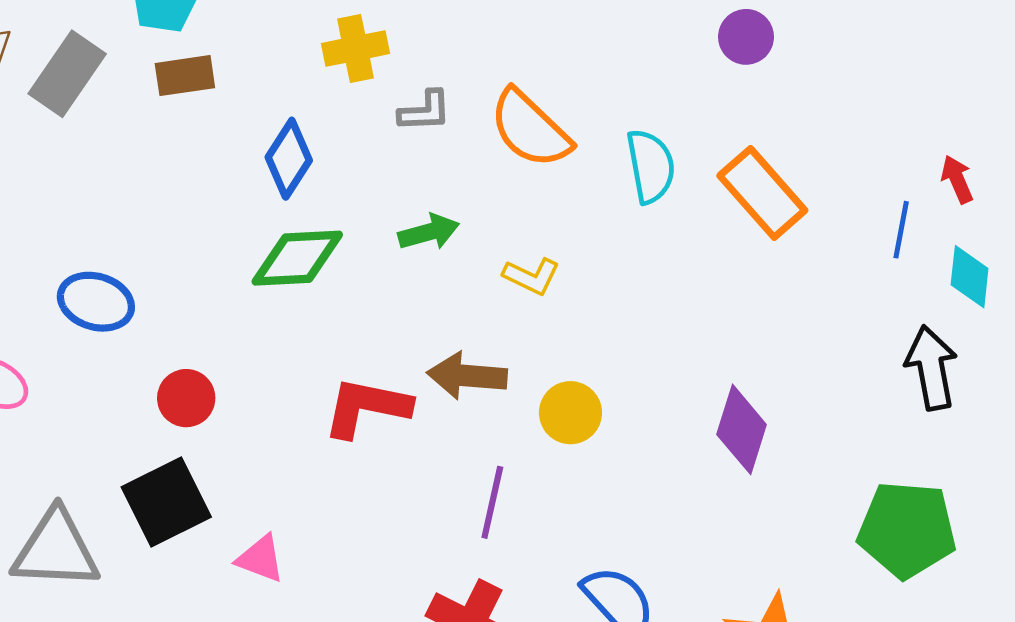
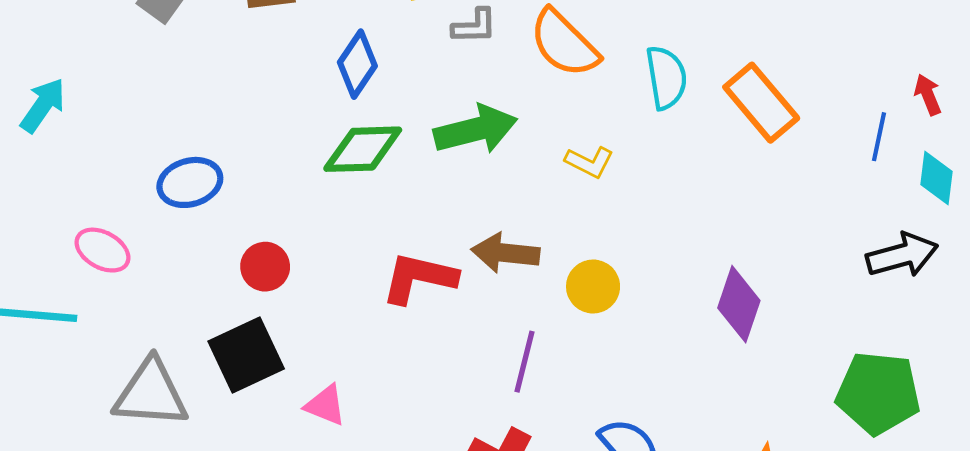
green arrow: (429, 232) -> (476, 130), size x1.6
yellow L-shape: (532, 276) -> (589, 162), moved
blue ellipse: (96, 302) -> (190, 182), turned -34
black arrow: (931, 368) -> (902, 255), turned 84

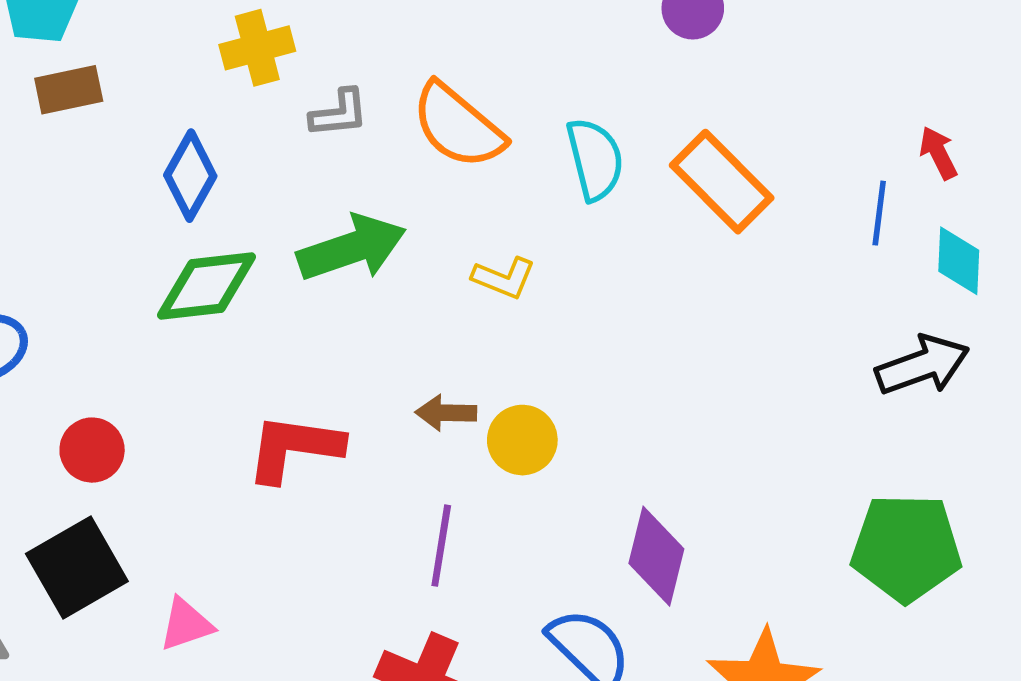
brown arrow: (505, 253) -> (446, 413), moved, size x0.7
purple diamond: (739, 304) -> (656, 556), moved
pink triangle: (325, 405) -> (186, 624), turned -36

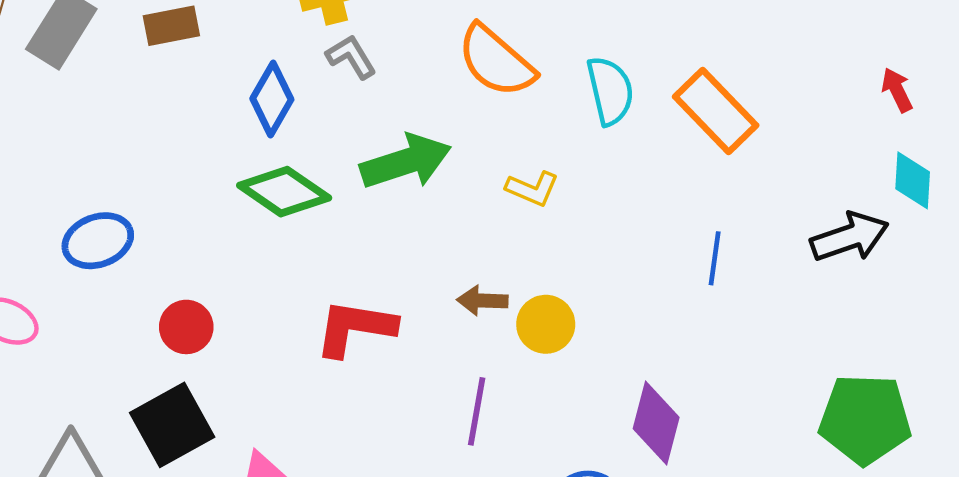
gray L-shape: (339, 113) -> (351, 57), moved, turned -116
blue line: (879, 213) -> (715, 258), moved
green diamond: (207, 286) -> (284, 192), turned 40
black arrow: (922, 365) -> (850, 237), moved

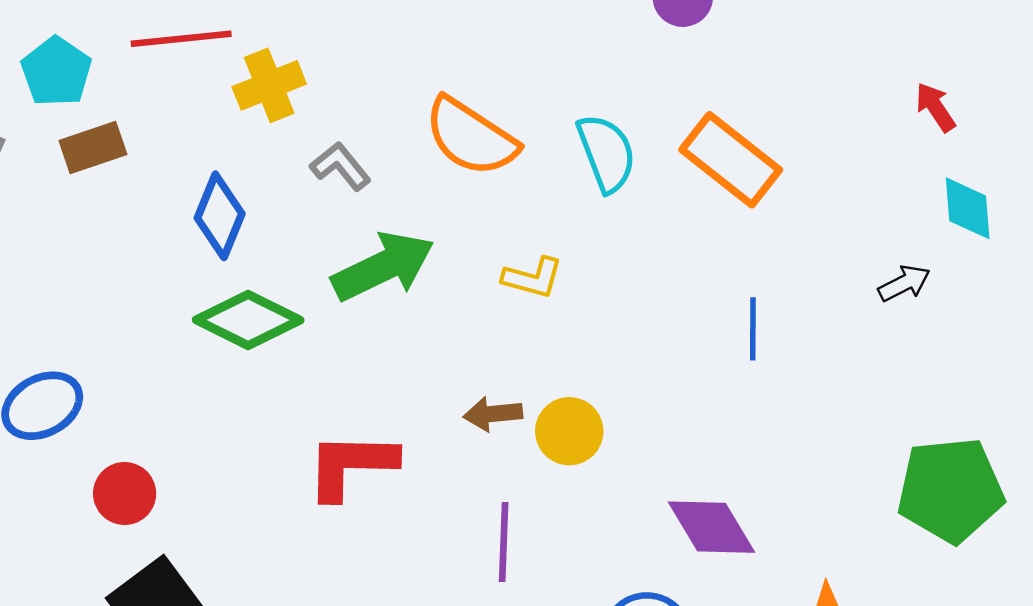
gray L-shape: (351, 57) -> (340, 166), moved
black arrow: (850, 237) -> (904, 283), size x0.6
red circle: (186, 327) -> (125, 494), moved
purple diamond: (656, 423) -> (712, 527), turned -38

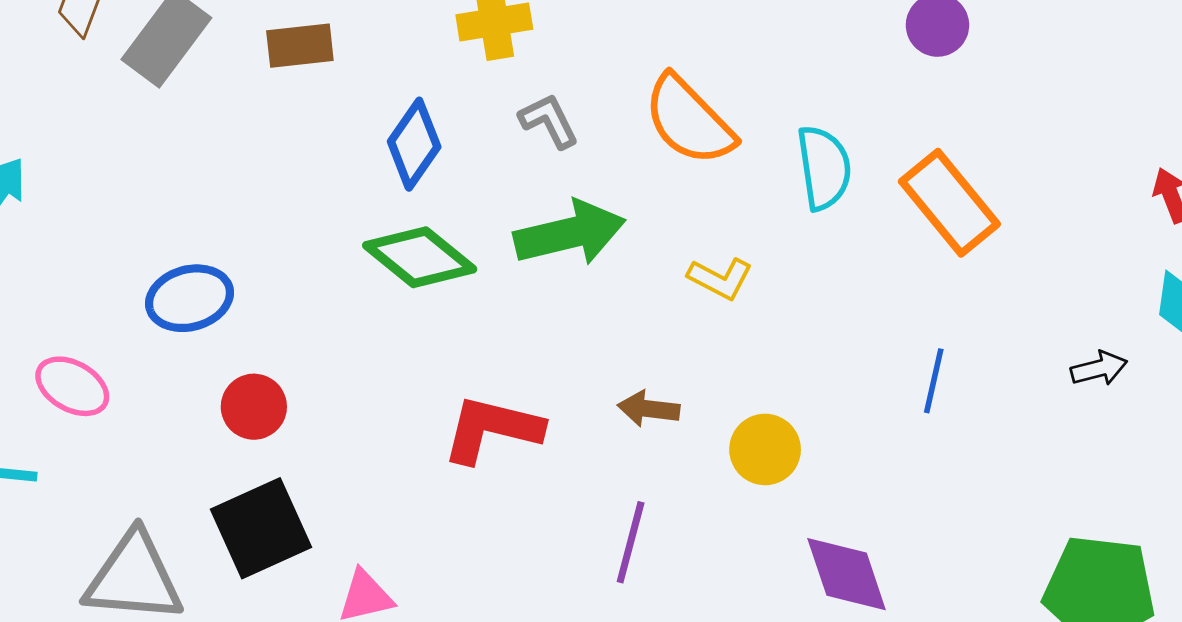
yellow circle: (569, 431) -> (765, 449), moved

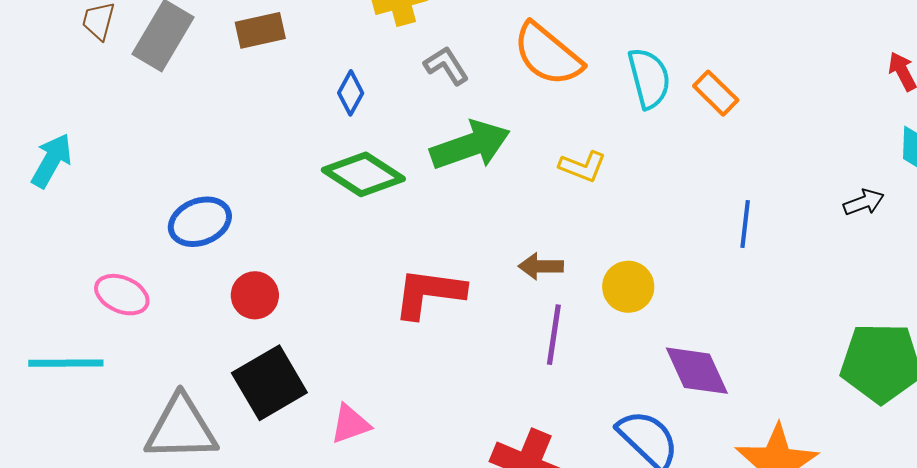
blue diamond: (414, 144) -> (351, 93), size x0.7
orange rectangle: (949, 203) -> (716, 93), moved, size x0.6
purple line: (631, 542) -> (554, 335), moved

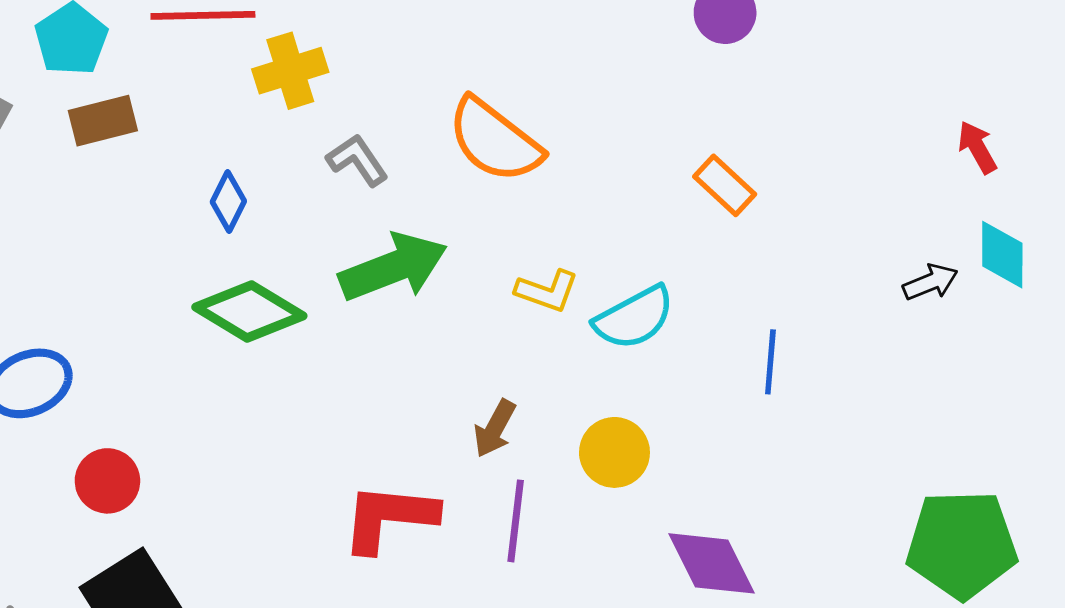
cyan semicircle: (649, 78) -> (634, 318), moved, turned 78
black arrow: (864, 202) -> (930, 282), moved
brown arrow: (541, 266) -> (495, 429), turned -60
red L-shape: (429, 293) -> (389, 518), moved

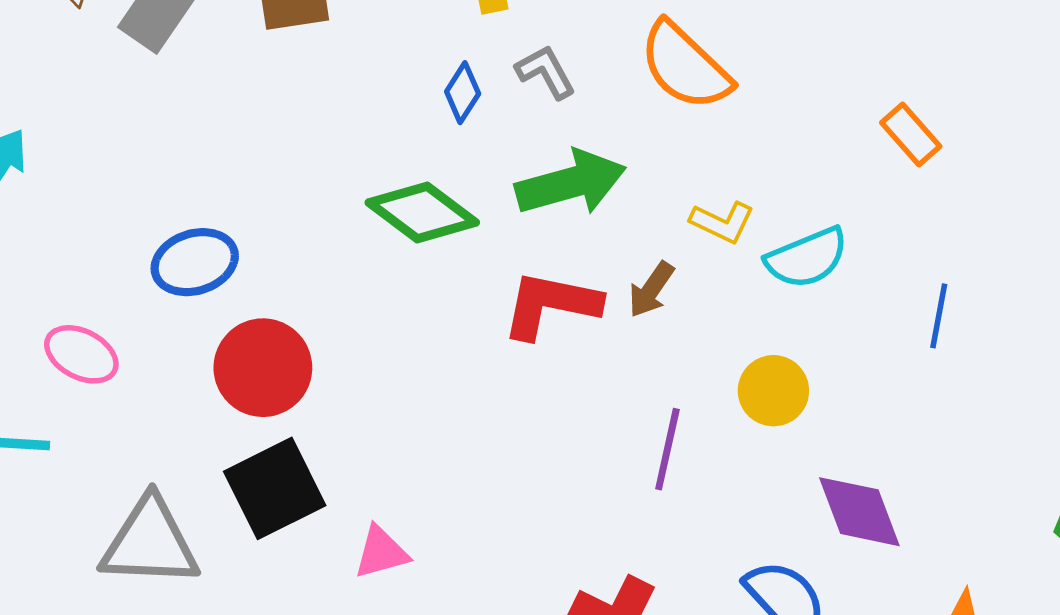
blue diamond: (228, 202) -> (463, 93), moved
brown arrow: (495, 429) -> (651, 290), moved
red circle: (107, 481) -> (263, 368), size x1.5
red L-shape: (389, 518) -> (551, 305), moved

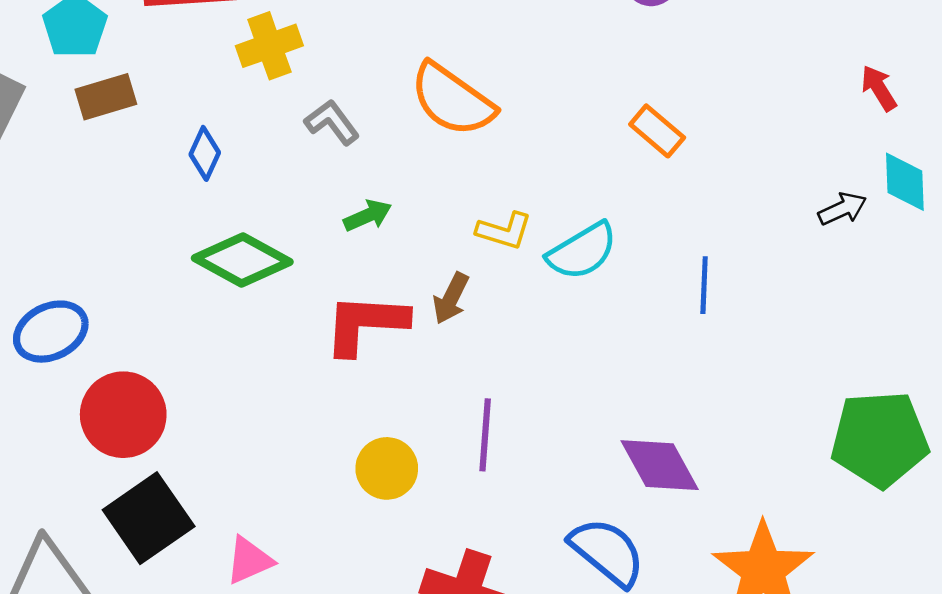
blue diamond: (463, 93) -> (205, 153), moved
green arrow: (571, 183) -> (368, 216), size x0.5
yellow circle: (773, 391) -> (387, 468), moved

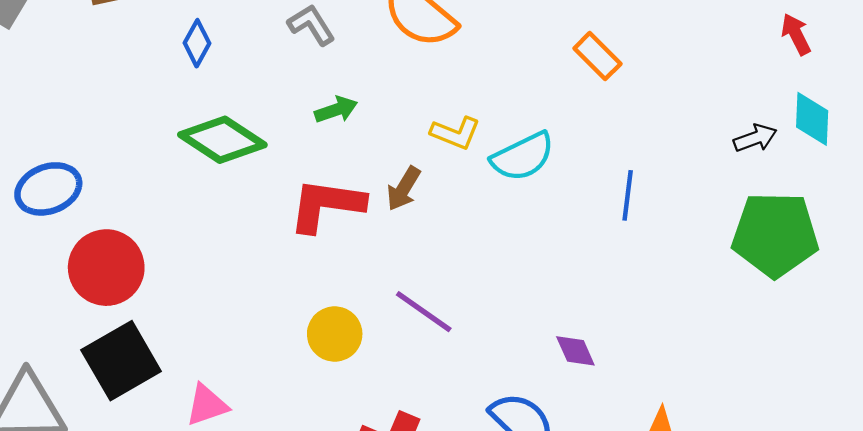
purple line: (485, 435) -> (424, 312), turned -64
green pentagon: (880, 439) -> (775, 235), moved
purple diamond: (660, 465) -> (575, 351), size x0.6

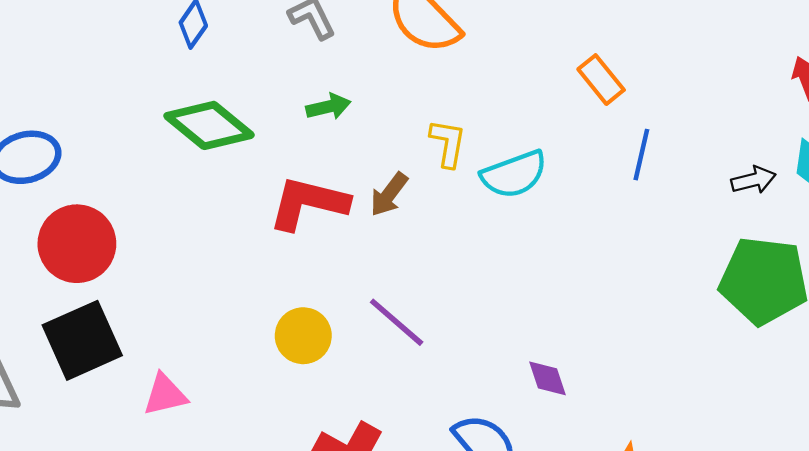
yellow L-shape: (455, 133) -> (448, 143), turned -108
blue line: (628, 195) -> (641, 155), moved

